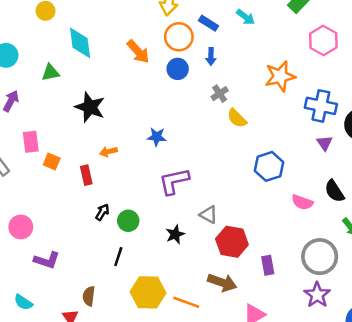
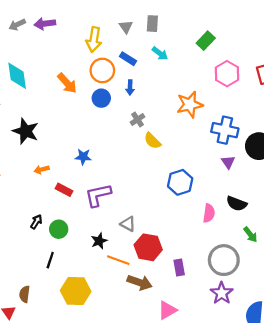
red rectangle: (86, 175) -> (64, 190), moved, turned -49
black semicircle: (334, 191) -> (237, 204), turned -36
pink semicircle: (302, 202) -> (209, 213), turned -102
orange line: (186, 302) -> (118, 260), moved

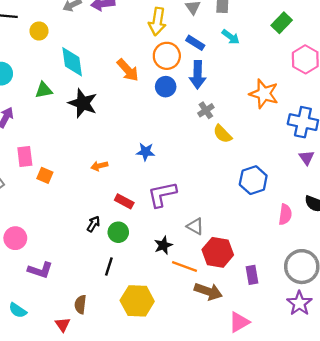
blue arrow: (130, 88) -> (198, 75), size x1.6
orange star: (190, 105) -> (264, 94), turned 30
black star: (26, 131) -> (83, 103), moved
red rectangle: (64, 190) -> (124, 201), moved

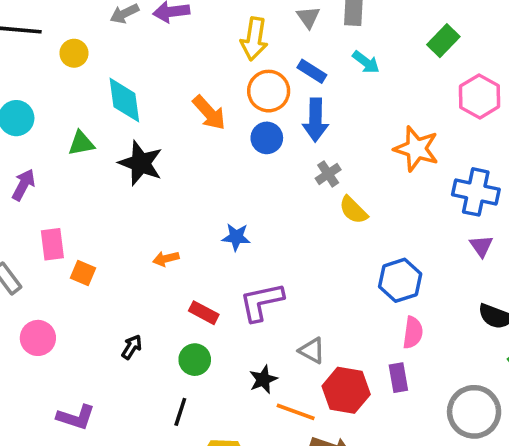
pink semicircle: (285, 214) -> (413, 333), moved
black arrow: (93, 224) -> (132, 347), moved
pink circle: (15, 238) -> (38, 338), moved
purple rectangle: (252, 275) -> (398, 378), moved

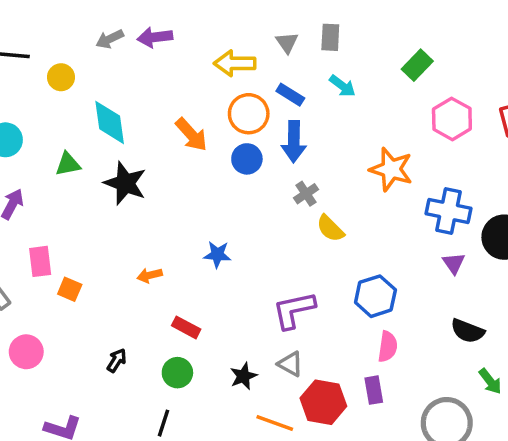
yellow arrow: (254, 39) -> (235, 63), turned 81
purple L-shape: (261, 302) -> (294, 310), moved
black star: (263, 379) -> (243, 376), moved

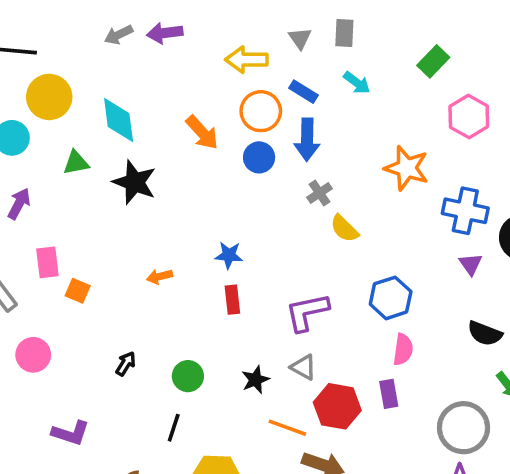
yellow circle: (61, 77) -> (49, 97), moved, size x1.6
red rectangle: (186, 327) -> (232, 300), moved, turned 56

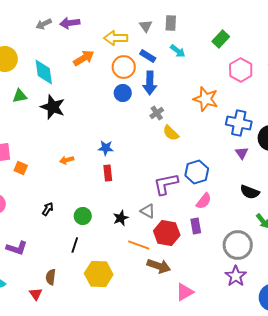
orange arrow: (202, 133) -> (84, 58), moved, turned -80
purple L-shape: (307, 312) -> (166, 184), moved
pink semicircle: (403, 349) -> (204, 201), turned 30

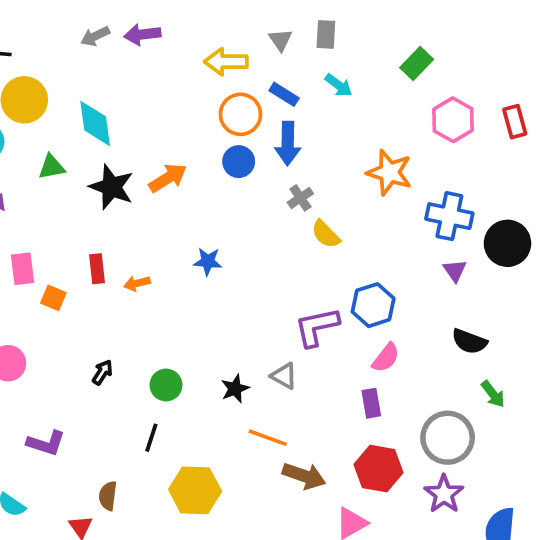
orange arrow: (84, 58) -> (168, 178), moved
red rectangle: (108, 173) -> (97, 269), moved
red hexagon: (167, 233) -> (379, 469), moved

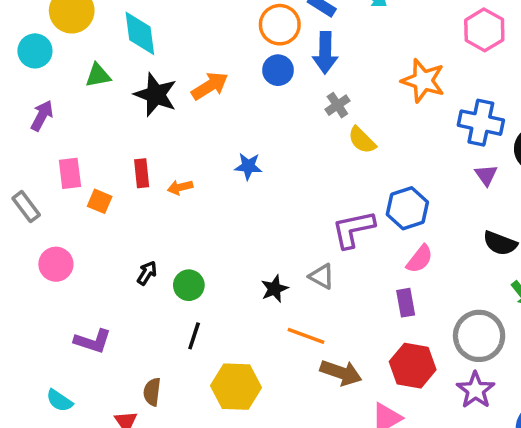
green circle: (166, 385) -> (189, 285), moved

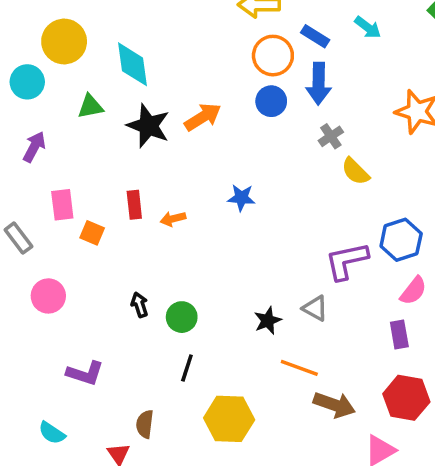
black arrow: (147, 273) -> (140, 305), turned -50

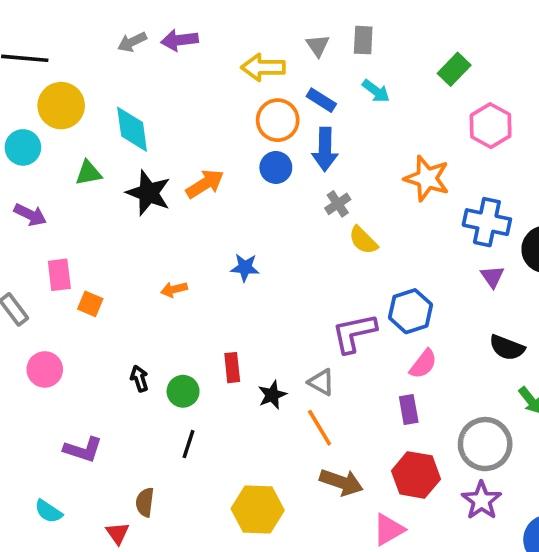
purple arrow: (34, 147) -> (30, 215), turned 88
red rectangle: (134, 205) -> (232, 368), moved
orange line: (299, 368) -> (320, 428), moved, turned 39
yellow hexagon: (229, 419) -> (258, 510), moved

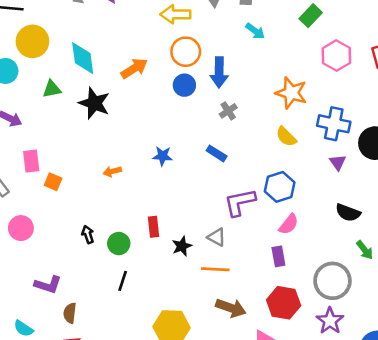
blue rectangle: (321, 100) -> (217, 153), moved
orange arrow: (205, 184) -> (134, 68), moved
yellow semicircle: (363, 240) -> (286, 137), moved
orange line: (320, 428) -> (215, 269), turned -56
brown semicircle: (145, 502) -> (70, 313), moved

